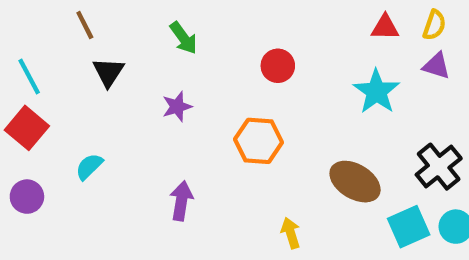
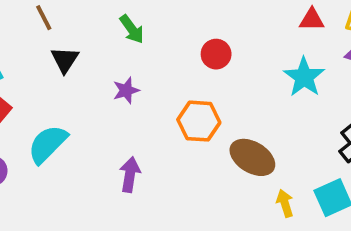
cyan semicircle: (89, 167) -> (48, 144), size x1.6
brown ellipse: (355, 182) -> (252, 157), moved
yellow arrow: (291, 233) -> (285, 203), moved

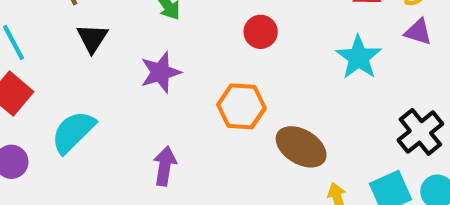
purple star: (126, 90) -> (160, 72), size x1.4

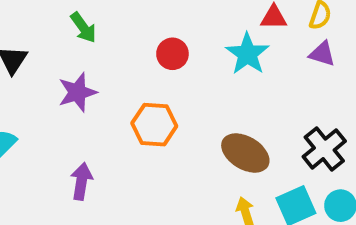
cyan star: (359, 57) -> (247, 54), moved
brown ellipse: (301, 147) -> (245, 153), moved

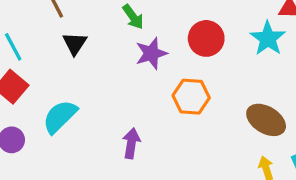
red circle: (172, 54) -> (206, 38), size x1.4
purple star: (77, 92) -> (151, 53), moved

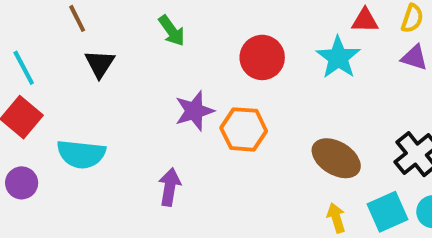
purple star: (151, 53) -> (194, 111), moved
cyan semicircle: (60, 117) -> (81, 154), turned -129

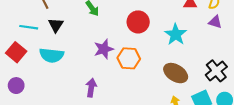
cyan star: (338, 57) -> (176, 34), moved
cyan line: (24, 68) -> (29, 27), moved, turned -54
cyan semicircle: (81, 154) -> (52, 55), moved

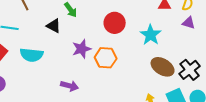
black triangle: (56, 25) -> (54, 26), moved, turned -35
brown ellipse: (176, 73) -> (163, 67), moved
purple arrow: (91, 88) -> (70, 86), turned 96

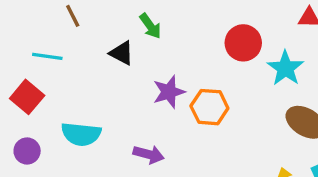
red circle: (115, 23) -> (243, 43), moved
cyan semicircle: (32, 55) -> (81, 134), moved

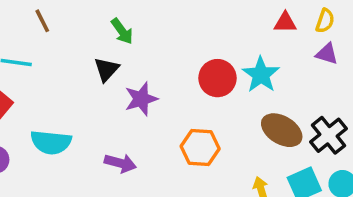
red circle: (243, 43) -> (217, 78), moved
black triangle: (122, 53) -> (106, 69), moved, turned 44
orange hexagon: (209, 107) -> (200, 147), moved

